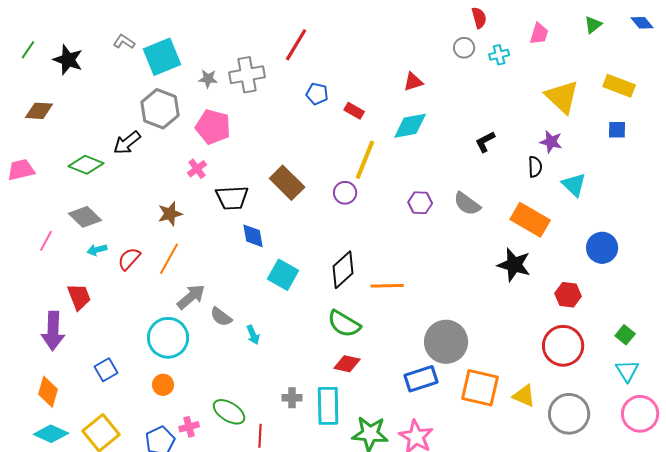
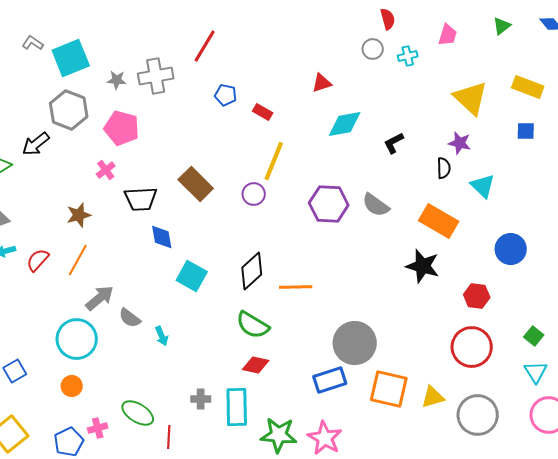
cyan diamond: (410, 126) -> (345, 124), moved
purple hexagon: (420, 203) -> (329, 204), size x1.6
yellow triangle: (524, 396) -> (433, 397), turned -40

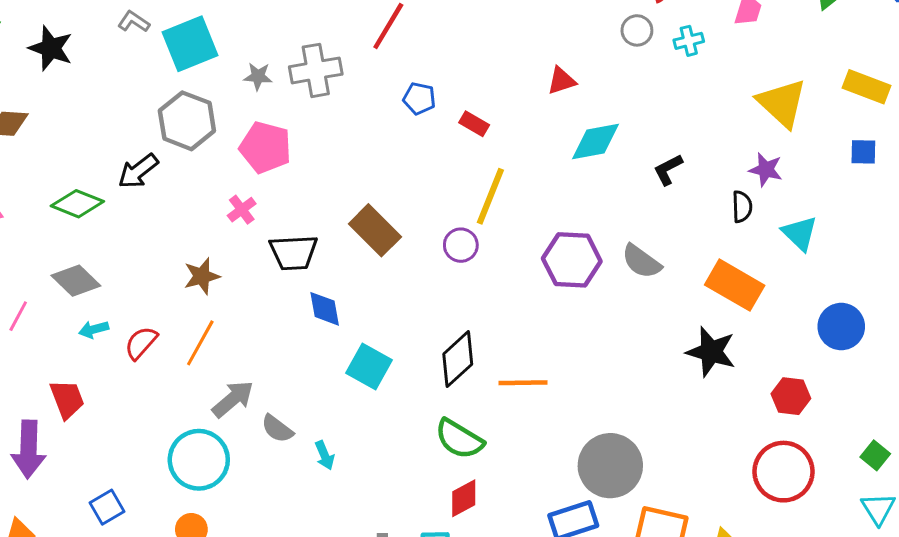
red diamond: (256, 365) -> (464, 498), turned -40

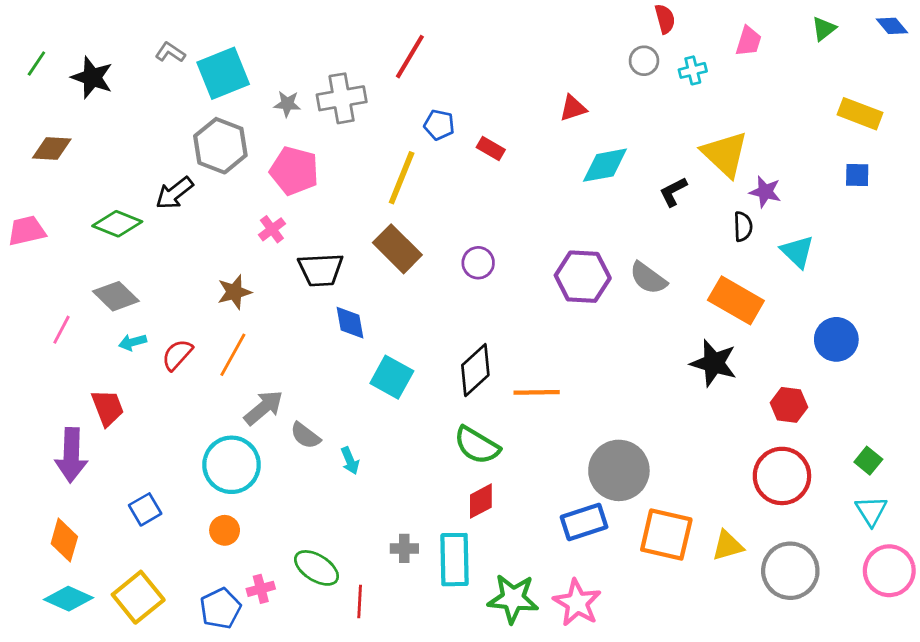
yellow triangle: (782, 103) -> (725, 154), moved
yellow line: (490, 196) -> (402, 178), moved

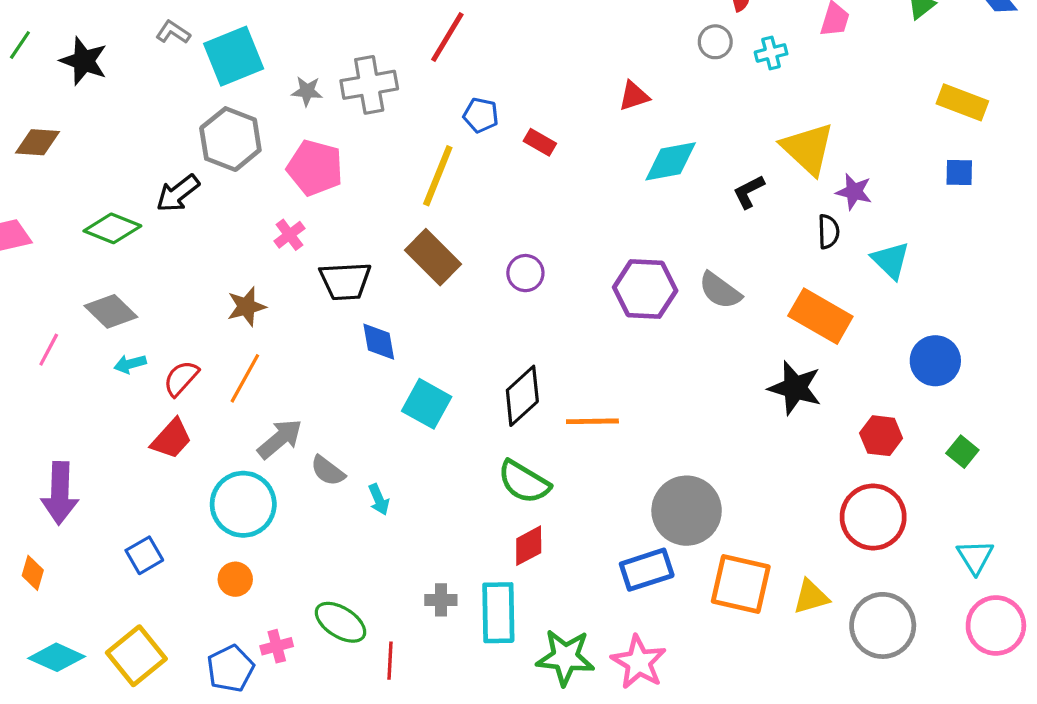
red trapezoid: (108, 408) -> (171, 439), moved, turned 63
green square: (868, 461) -> (962, 452), moved
orange diamond: (64, 540) -> (33, 573), moved, size x0.7

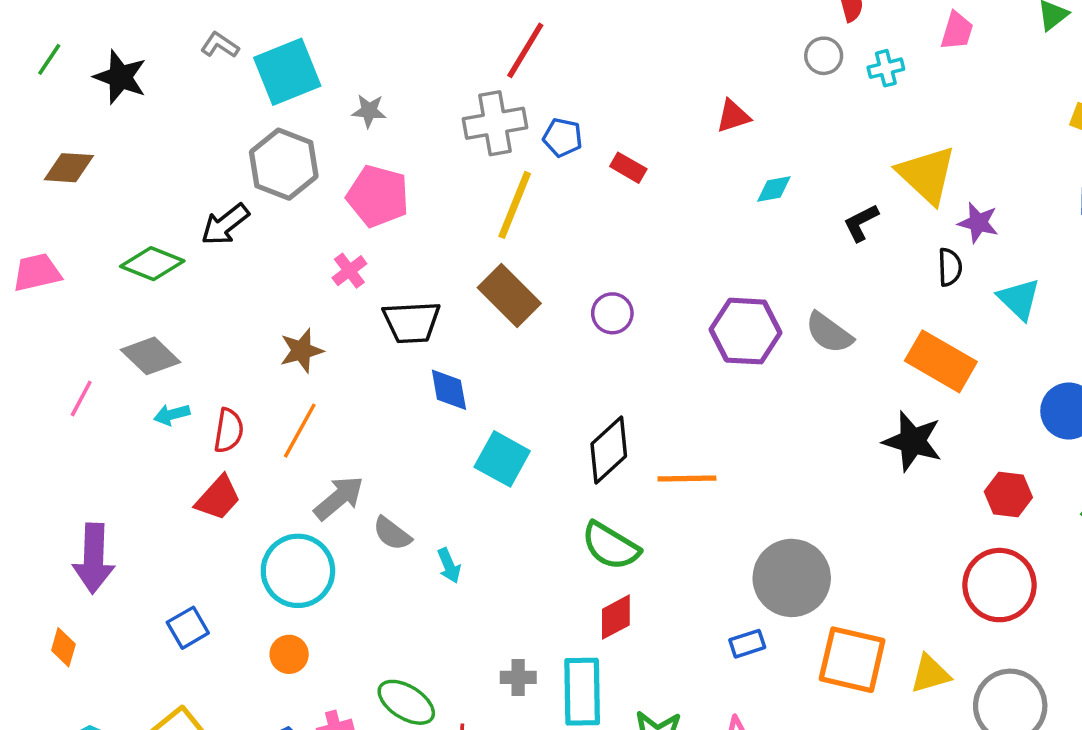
gray cross: (369, 85) -> (495, 123), moved
cyan diamond: (671, 161) -> (774, 189), size x0.6
red semicircle: (181, 378) -> (229, 431), turned 147
blue rectangle: (647, 570) -> (747, 644), size x0.6

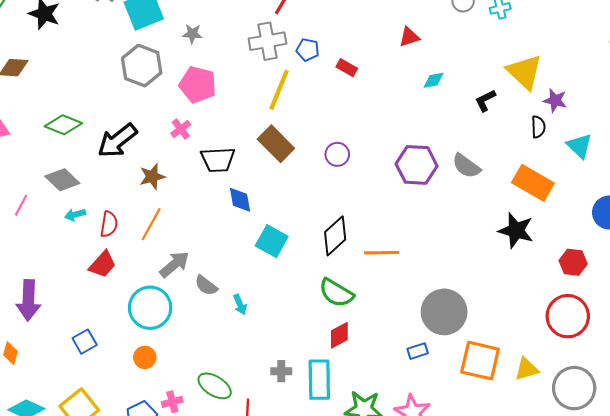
black arrow: (225, 225) -> (117, 141), moved, size x1.4

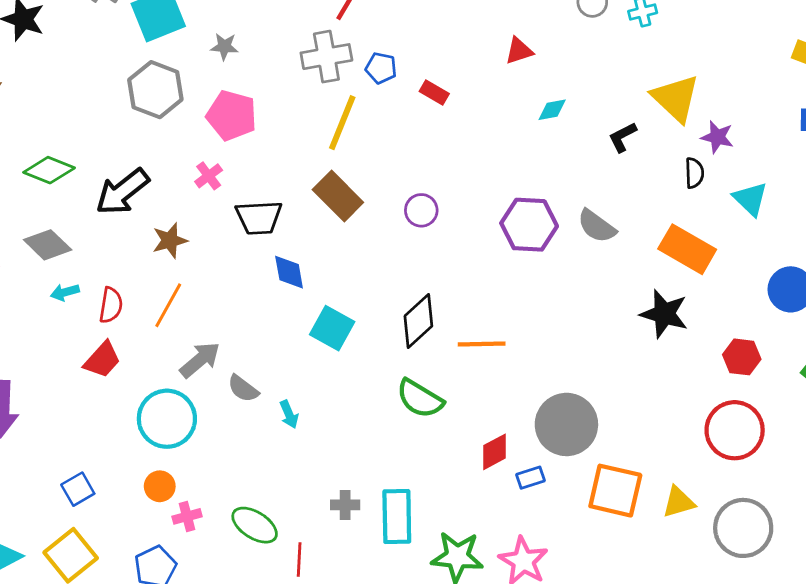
red diamond: (339, 335) -> (495, 452), moved
blue square: (85, 342) -> (78, 489), moved
pink cross: (172, 402) -> (187, 516), moved

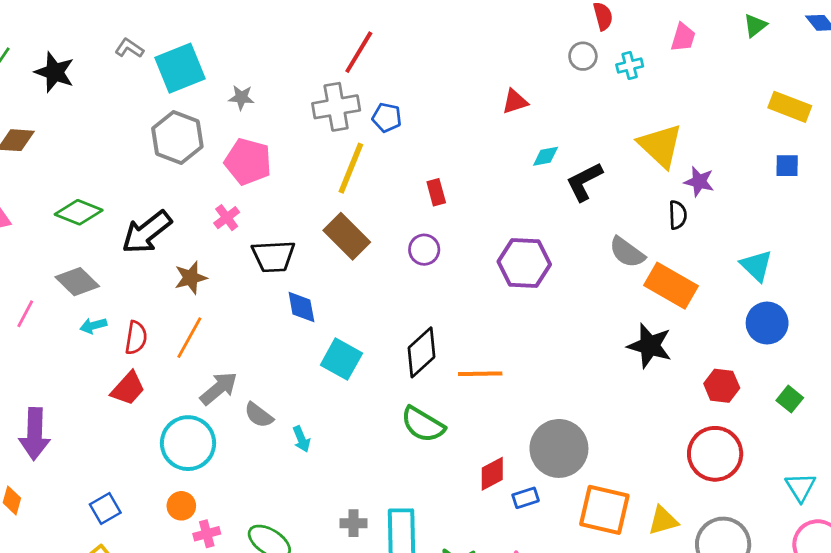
red rectangle: (434, 92) -> (436, 192), moved, turned 45
black L-shape: (622, 137) -> (584, 182), moved, size x1.4
cyan triangle: (750, 199) -> (756, 266), moved
gray semicircle: (597, 226) -> (627, 252), moved

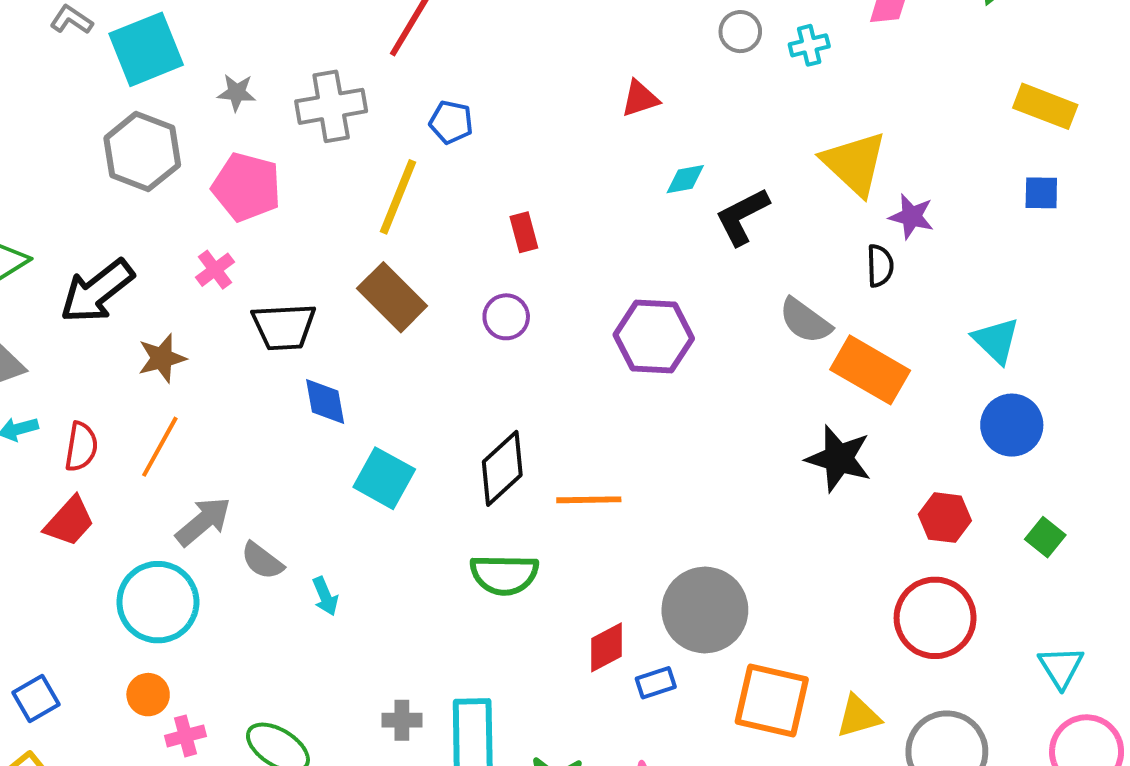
gray cross: (336, 107) -> (331, 106), moved
green semicircle: (423, 424) -> (504, 575), turned -30

